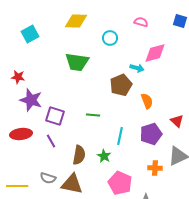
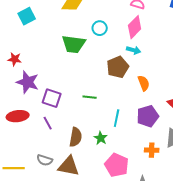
cyan circle: (110, 38) -> (100, 28), moved
pink diamond: (155, 53) -> (135, 27), moved, turned -30

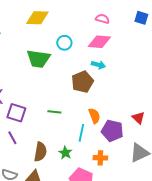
pink diamond: (135, 27) -> (99, 42), turned 50
orange semicircle: (144, 83) -> (94, 116), moved
purple pentagon: (148, 116) -> (112, 131), turned 30
orange cross: (152, 150) -> (100, 158), moved

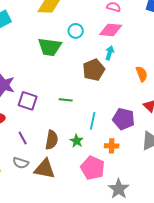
cyan arrow: (98, 65) -> (110, 53), turned -88
orange semicircle: (94, 116) -> (142, 74), moved
purple line: (12, 138) -> (23, 138), moved

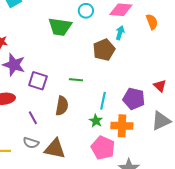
orange semicircle: (142, 74) -> (152, 22), moved
brown semicircle: (52, 140) -> (62, 106), moved
green star: (77, 141) -> (96, 121), moved
orange cross: (112, 146) -> (122, 126), size x1.5

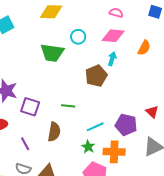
orange semicircle: (152, 22) -> (144, 48), turned 49
cyan line: (103, 101) -> (95, 127), turned 54

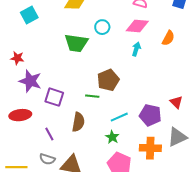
brown pentagon: (96, 76) -> (108, 80), moved
orange cross: (114, 152) -> (150, 148), moved

